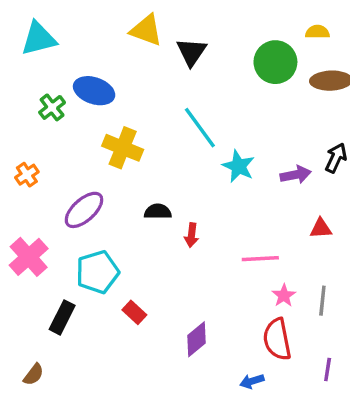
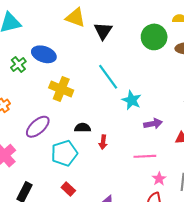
purple arrow: (296, 175) -> (153, 124), moved
cyan pentagon: (97, 272) -> (64, 153), moved

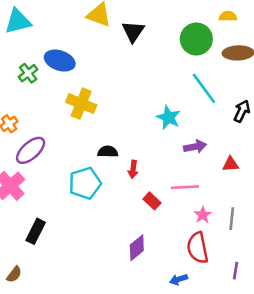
cyan line: (108, 77) -> (204, 88), moved
purple ellipse: (38, 127) -> (31, 150), moved
red rectangle: (68, 189) -> (152, 201), moved

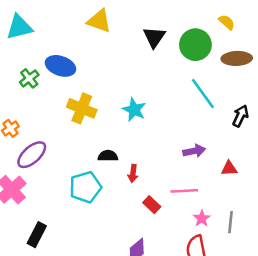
yellow semicircle: (228, 16) -> (227, 22), turned 42
black triangle: (133, 31) -> (154, 37), moved
cyan star: (168, 117) -> (134, 110), moved

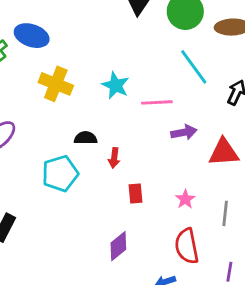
red triangle: (229, 168) -> (224, 152), size x1.6
pink line: (184, 191) -> (157, 102), moved
red rectangle: (152, 205) -> (135, 193), turned 42
pink star: (202, 218) -> (185, 199), moved

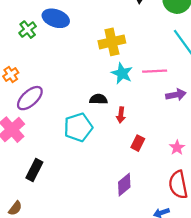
yellow cross: (56, 84) -> (112, 42), moved, turned -35
cyan star: (116, 85) -> (122, 73), moved
red rectangle: (135, 193) -> (138, 143), turned 32

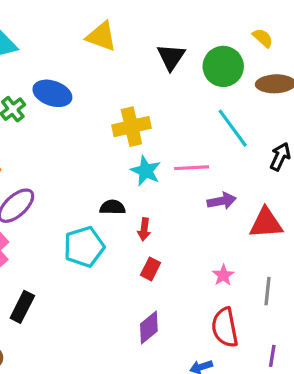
red rectangle: (138, 143) -> (150, 269), moved

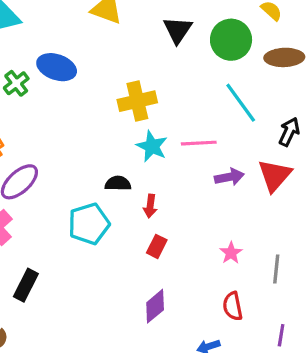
red triangle: (266, 223) -> (275, 175), moved, turned -45
red semicircle: (225, 327) -> (233, 306), size x0.7

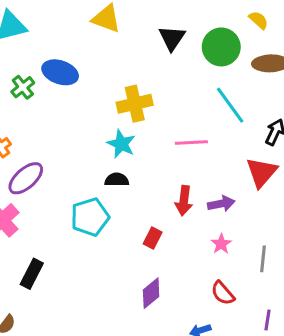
cyan star: (152, 146) -> (121, 144), moved
purple arrow: (229, 177) -> (221, 204), moved
red arrow: (150, 206) -> (184, 201), moved, size x1.4
red semicircle: (233, 306) -> (223, 293), turned -30

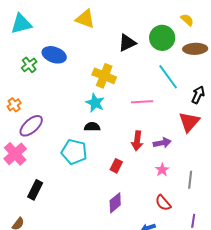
black triangle: (172, 38) -> (127, 43), moved, turned 30
yellow cross: (135, 104) -> (104, 76), turned 35
cyan pentagon: (90, 217) -> (74, 152), turned 30

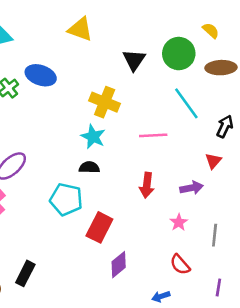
black triangle: (127, 43) -> (134, 60), turned -30
red triangle: (189, 122) -> (213, 161), size x0.6
purple arrow: (162, 143) -> (192, 188), moved
red rectangle: (116, 166) -> (99, 227), moved, size x1.6
black rectangle: (35, 190) -> (25, 273), moved

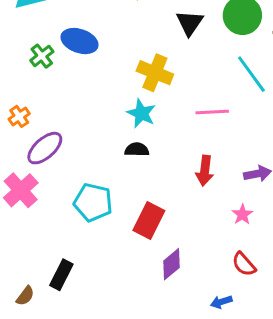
cyan pentagon: (66, 199) -> (93, 202), moved

